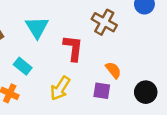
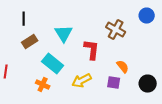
cyan rectangle: (23, 66) -> (53, 64), size x1.5
yellow arrow: (60, 88) -> (82, 80), turned 30

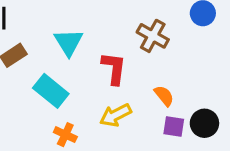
yellow arrow: (82, 80) -> (116, 115), moved
purple square: (114, 82) -> (174, 126), moved
orange cross: (43, 84) -> (65, 135), moved

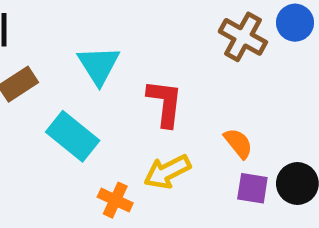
brown cross: (153, 36) -> (243, 37), moved
orange cross: (65, 135) -> (115, 200), moved

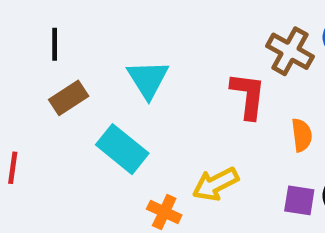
red L-shape: (165, 103) -> (248, 96), moved
orange semicircle: (238, 143) -> (302, 135), moved, turned 32

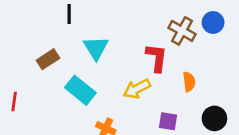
black line: (55, 44) -> (69, 14), moved
yellow arrow: (215, 184) -> (137, 89), moved
purple square: (299, 200) -> (168, 121), moved

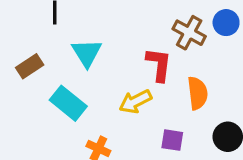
orange semicircle: (189, 82) -> (198, 93), size x1.4

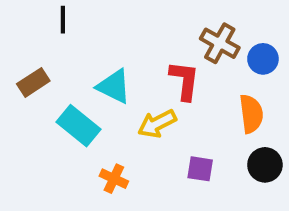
blue circle: (226, 23) -> (263, 59), moved
cyan triangle: (87, 53) -> (114, 86), moved, turned -32
orange semicircle: (198, 93) -> (251, 114), moved

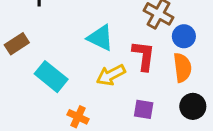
blue circle: (263, 59) -> (184, 36), moved
red L-shape: (184, 80) -> (144, 56), moved
cyan triangle: (114, 86) -> (100, 38), moved

